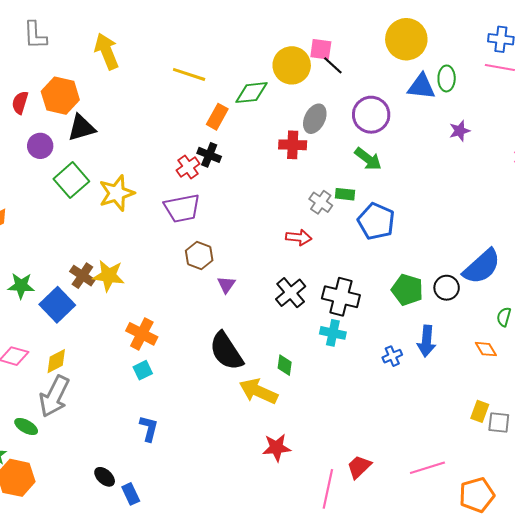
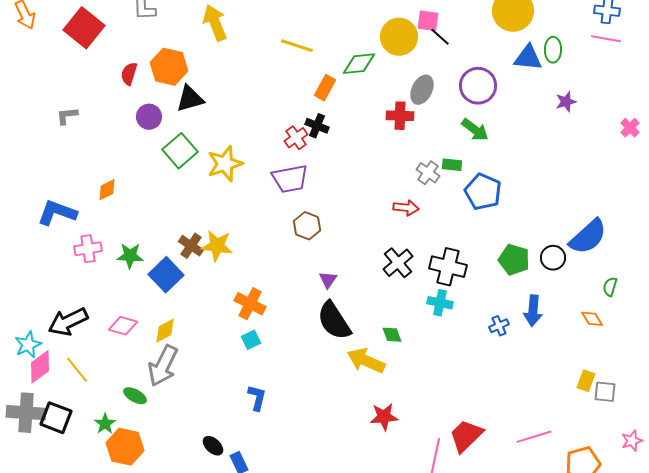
purple triangle: (226, 285) -> (328, 280), moved
green diamond: (285, 365) -> (392, 335), turned -30
red trapezoid: (359, 467) -> (466, 436), size x1.4

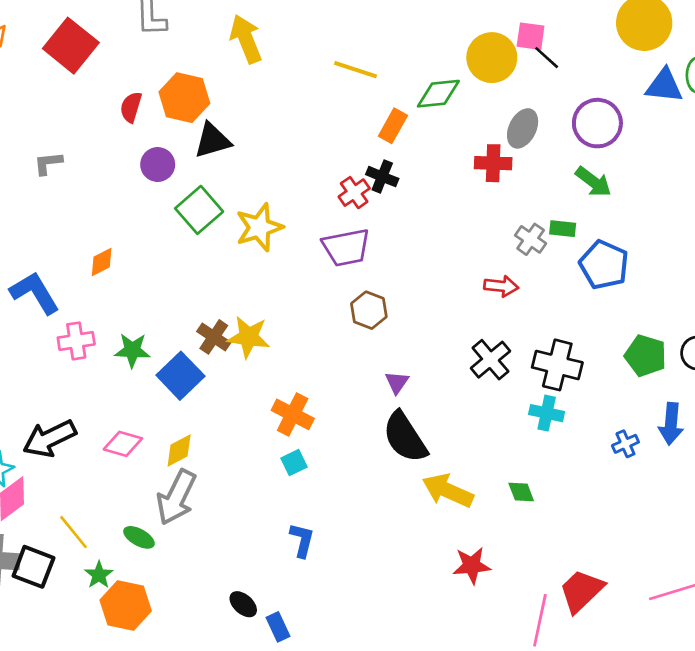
blue L-shape: (57, 213) -> (35, 293), turned 39
green diamond: (392, 335) -> (521, 492), moved
yellow line: (77, 370) -> (73, 532), moved

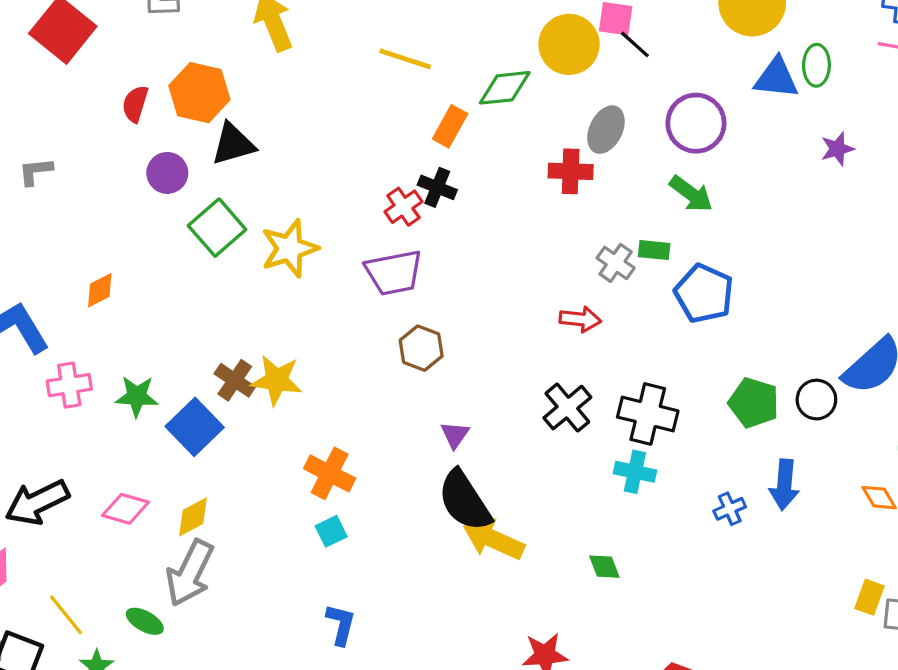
yellow arrow: (448, 491) -> (493, 539), moved

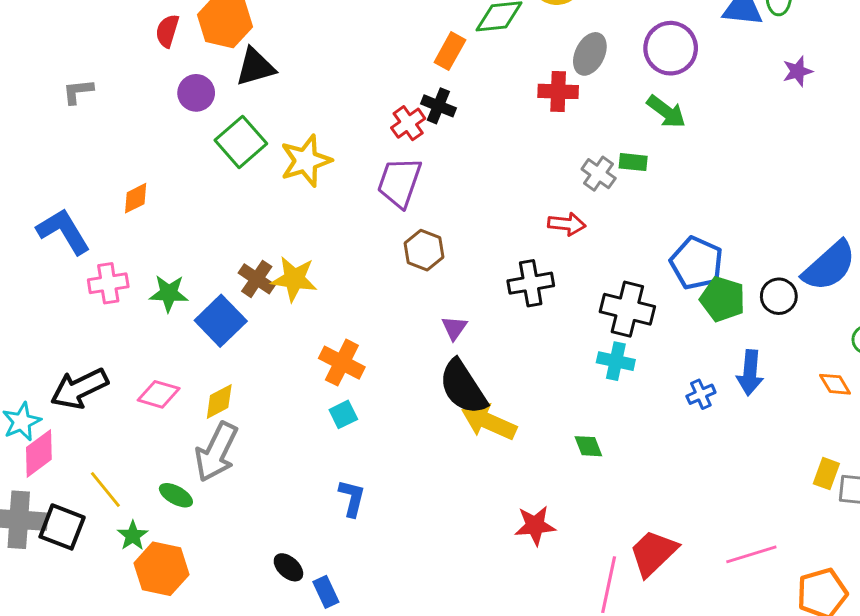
purple trapezoid: (394, 273) -> (399, 182), turned 120
blue pentagon: (704, 293) -> (697, 263), moved
black cross: (567, 408) -> (531, 283), moved, turned 30

